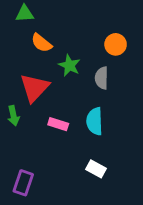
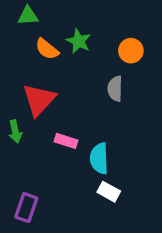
green star: (69, 65) -> (79, 41), moved
cyan semicircle: (95, 121) -> (99, 158), moved

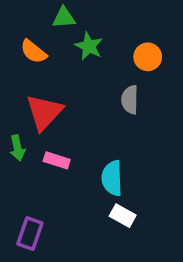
green triangle: (28, 16) -> (64, 18), moved
orange semicircle: (47, 49) -> (34, 51), moved
pink rectangle: (66, 141) -> (57, 160), moved

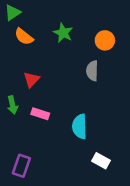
green triangle: (64, 18) -> (12, 13), moved, turned -30
red triangle: (44, 112) -> (31, 80), size x0.6
white rectangle: (123, 216) -> (101, 161), moved

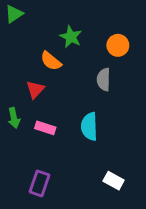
orange semicircle: (24, 37) -> (51, 61), moved
cyan semicircle: (80, 126) -> (89, 126), moved
purple rectangle: (21, 166) -> (40, 183), moved

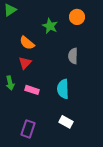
orange circle: (118, 45) -> (77, 17), moved
orange semicircle: (51, 61) -> (27, 43), moved
white rectangle: (114, 181) -> (66, 122), moved

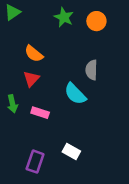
green star: (50, 26) -> (64, 17), moved
cyan semicircle: (63, 89) -> (75, 94), moved, turned -42
white rectangle: (66, 122) -> (71, 152), moved

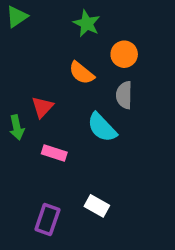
orange circle: (96, 21) -> (124, 54), moved
orange semicircle: (34, 54) -> (82, 73), moved
green arrow: (12, 104) -> (17, 127), moved

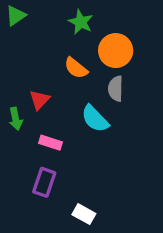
orange circle: (124, 54) -> (116, 51), size x1.4
white rectangle: (97, 206) -> (84, 214), moved
purple rectangle: (47, 219) -> (44, 182), moved

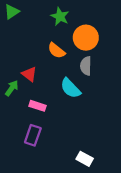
red triangle: (39, 100) -> (29, 74), turned -35
green arrow: (16, 119) -> (12, 88), turned -133
white rectangle: (84, 214) -> (85, 159), moved

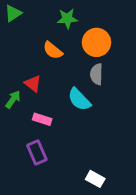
green star: (60, 16) -> (67, 19), turned -30
orange semicircle: (56, 51) -> (53, 50), moved
purple rectangle: (33, 135) -> (37, 152), turned -42

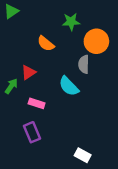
green star: (67, 19) -> (71, 22), moved
orange circle: (96, 42) -> (96, 41), moved
red triangle: (33, 84) -> (28, 72), turned 49

